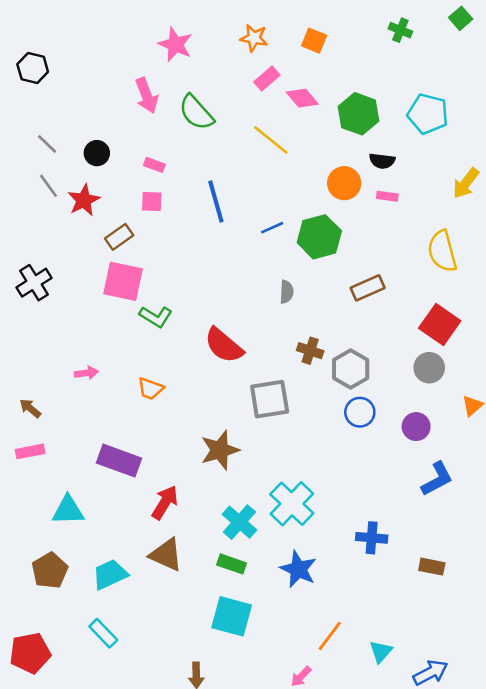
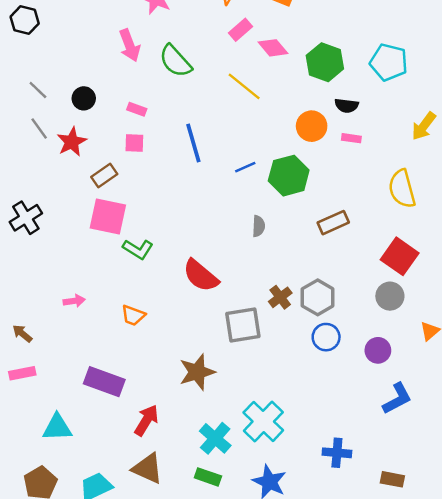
brown cross: (310, 351) -> (280, 297), moved, turned 35

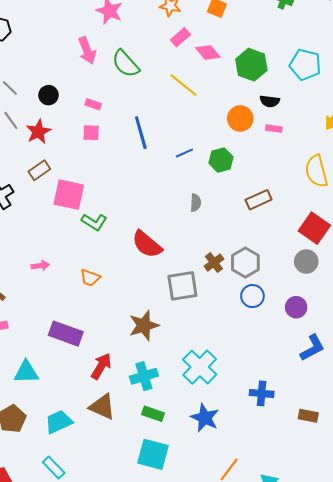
brown rectangle: (104, 176) -> (39, 170), moved
green hexagon: (289, 176) -> (221, 160), size x0.7
cyan cross: (215, 438) -> (144, 376), moved, turned 32

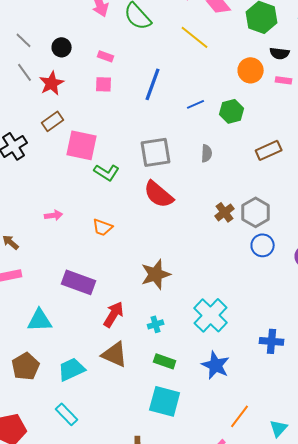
blue line: (141, 133) -> (153, 84), turned 36
gray square: (182, 286) -> (156, 152), moved
cyan cross: (144, 376) -> (156, 324), size x0.6

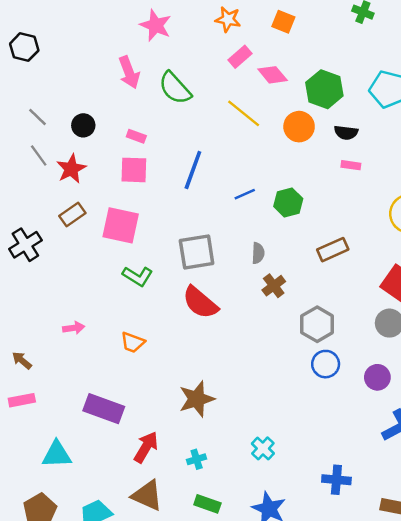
orange circle: (251, 70) -> (299, 127), moved
pink square: (104, 84) -> (134, 170), size x1.4
pink square: (82, 145) -> (121, 225), moved
brown cross: (225, 212) -> (274, 286), moved
cyan cross: (211, 315) -> (263, 448), size x0.6

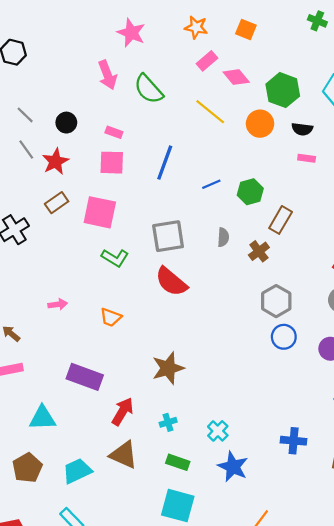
brown rectangle: (333, 250) -> (281, 220), moved, turned -36
brown cross: (274, 286) -> (259, 251), moved
cyan cross: (263, 448) -> (218, 431), moved

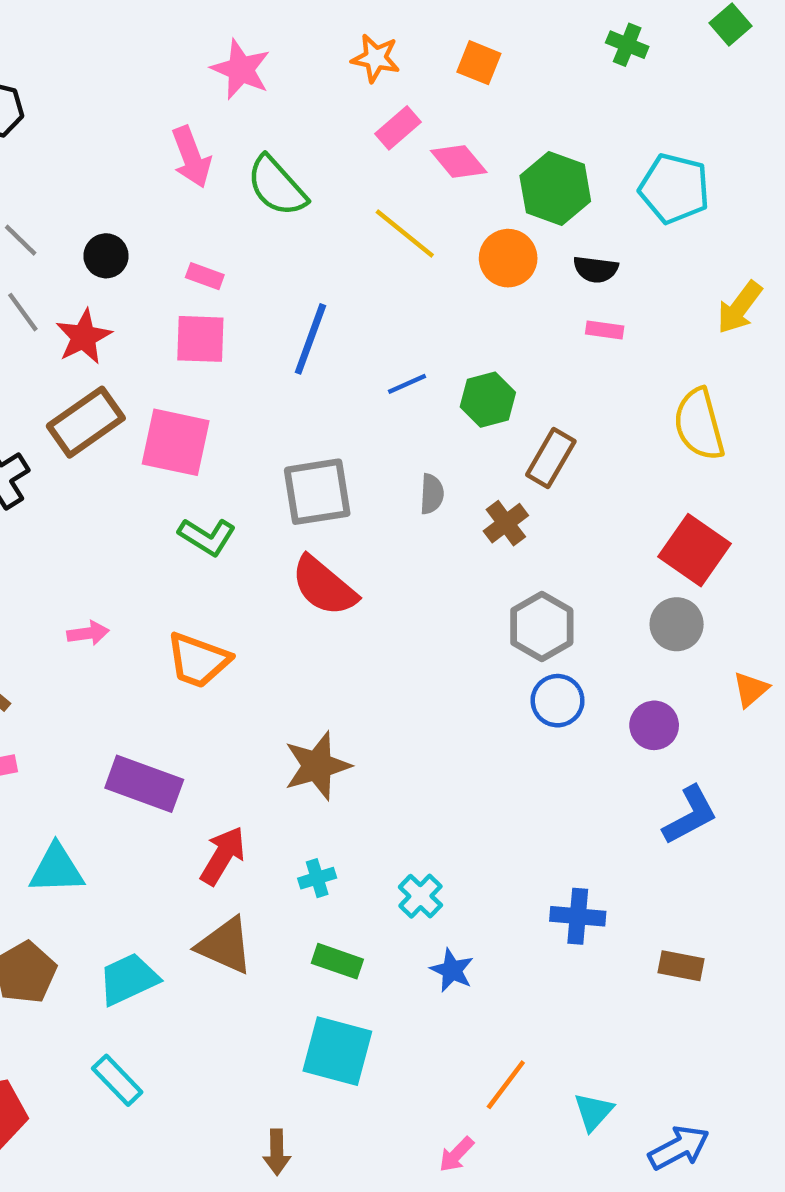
brown rectangle: (57, 203) -> (86, 422), size x1.5
orange trapezoid: (111, 317) -> (198, 660), size x1.4
blue star: (233, 467) -> (452, 970), size x0.7

